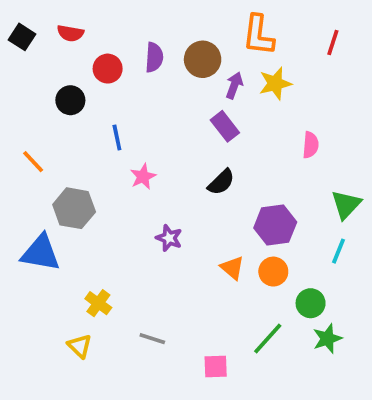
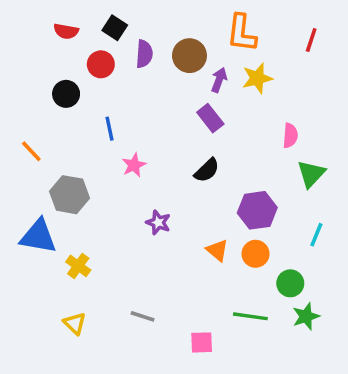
black square: (22, 37) -> (115, 28), moved
green triangle: (346, 205) -> (311, 174), moved
yellow cross: (98, 303) -> (78, 266), moved
green line: (268, 339) -> (250, 316), turned 56

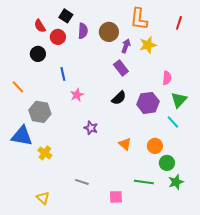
red semicircle: (66, 31) -> (40, 26), moved, turned 48
purple hexagon: (257, 210) -> (148, 103), moved
cyan line: (316, 235) -> (173, 122), moved, turned -64
orange circle: (256, 254) -> (155, 146), moved
yellow triangle: (75, 323) -> (43, 198), moved

